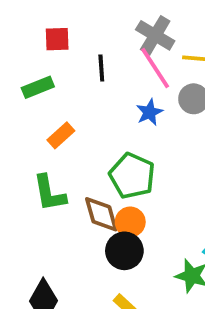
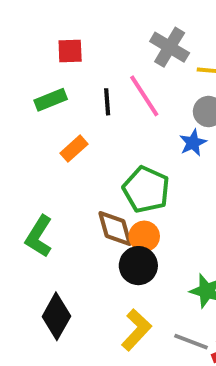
black line: (101, 68) -> (107, 102), moved
pink line: (155, 68) -> (144, 96), moved
blue star: (149, 112) -> (193, 143), moved
green L-shape: (49, 193) -> (39, 236), moved, turned 42

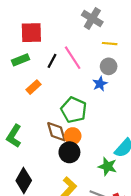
gray cross: (170, 47) -> (92, 18), moved
red square: (70, 51) -> (31, 33), size x1.5
black line: (107, 102) -> (52, 61), turned 32

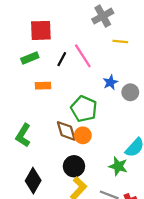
gray cross: (92, 18) -> (103, 16), turned 30
gray circle: (109, 66) -> (130, 92), moved
orange rectangle: (34, 87) -> (43, 86), turned 40
black circle: (69, 152) -> (74, 166), moved

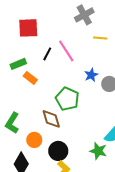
green rectangle: (30, 58) -> (18, 64), moved
orange rectangle: (43, 86) -> (30, 78), turned 40
orange circle: (83, 135) -> (34, 140), moved

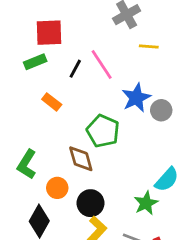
green rectangle: (18, 64) -> (35, 62), moved
blue star: (91, 75) -> (136, 98), size x1.5
green star: (98, 151) -> (146, 203), turned 30

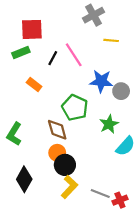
blue star: (136, 98) -> (101, 81), turned 30
orange circle: (57, 188) -> (57, 153), moved
green star: (146, 203) -> (109, 124), moved

